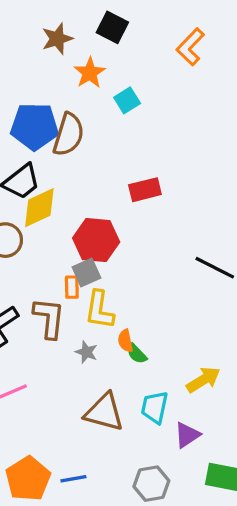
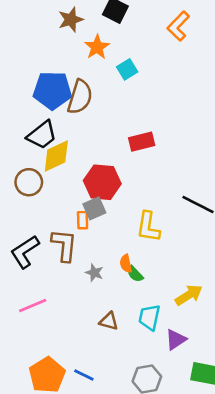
yellow L-shape: (99, 310) -> (148, 227), moved
brown triangle: (104, 412) -> (109, 321), size x0.6
blue line: (73, 479) -> (84, 375), turned 36

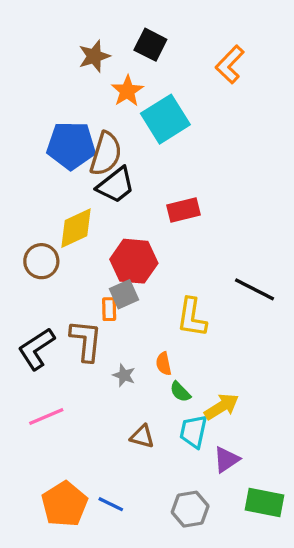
cyan square: (127, 69) -> (165, 119), size x1.8
black trapezoid: (42, 135) -> (116, 185), moved
green semicircle: (135, 274) -> (180, 392), moved
yellow arrow: (189, 295) -> (222, 407), moved

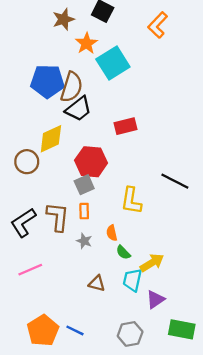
orange rectangle: (109, 309) -> (84, 211), moved

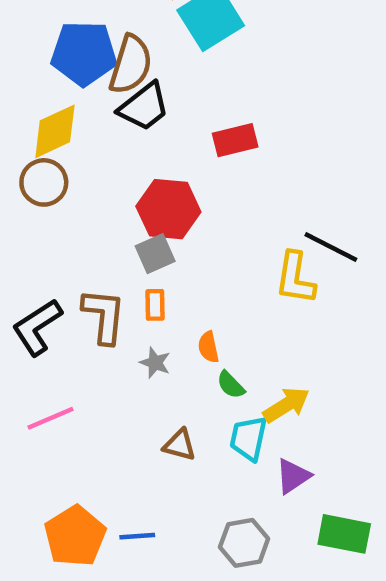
yellow diamond: (51, 139) -> (55, 131), moved
brown circle: (27, 162) -> (44, 182), moved
yellow L-shape: (131, 201) -> (295, 278), moved
blue line: (75, 330) -> (137, 536), turned -30

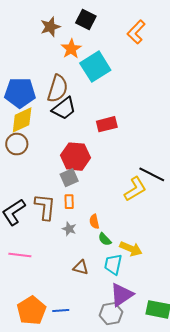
blue pentagon: (84, 53) -> (20, 93), moved
yellow L-shape: (295, 278) -> (135, 189), turned -130
yellow arrow: (286, 405) -> (131, 249), turned 55
pink line: (50, 418) -> (20, 255), turned 30
purple triangle: (293, 476) -> (121, 295), moved, size x1.4

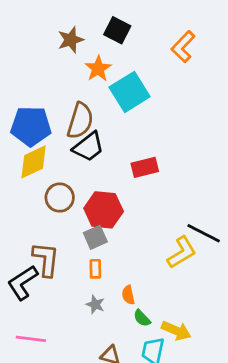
brown circle: (17, 144) -> (60, 198), moved
brown L-shape: (45, 207) -> (46, 259), moved

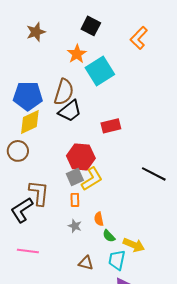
brown star: (71, 40) -> (36, 32), moved
brown circle: (60, 198) -> (18, 151), moved
yellow L-shape: (182, 252) -> (92, 179), moved

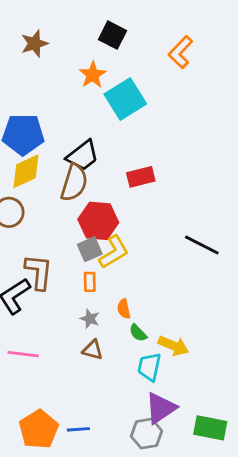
brown semicircle: (64, 92) -> (74, 183), moved
brown triangle: (86, 263) -> (93, 350), moved

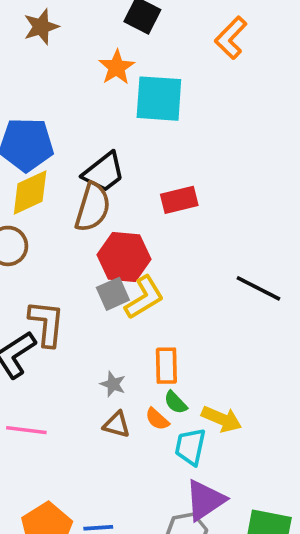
cyan square: (125, 99) -> (159, 99), turned 36
orange rectangle: (90, 282) -> (166, 366), moved, size x1.4
orange semicircle: (124, 309) -> (157, 419), moved, turned -36

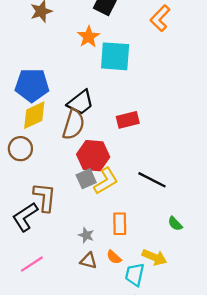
black line: (258, 288) -> (152, 180), moved
green semicircle: (176, 402) -> (175, 224), moved
pink line: (26, 430) -> (32, 264), turned -40

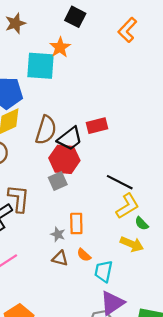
cyan square: (115, 56) -> (40, 66), moved
black trapezoid: (80, 102) -> (70, 139), moved
yellow L-shape: (106, 181) -> (127, 206), moved
orange rectangle: (120, 224) -> (76, 223), moved
yellow arrow: (154, 257) -> (132, 244), moved

